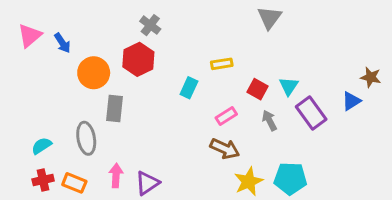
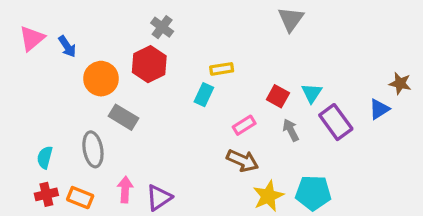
yellow rectangle: (222, 64) -> (222, 69), moved
gray rectangle: (115, 109) -> (124, 117), turned -65
cyan semicircle: (42, 146) -> (45, 157), turned -42

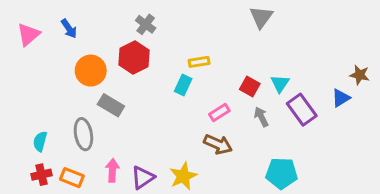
blue arrow: (67, 46) -> (69, 29), moved
yellow star: (268, 196) -> (183, 176), moved

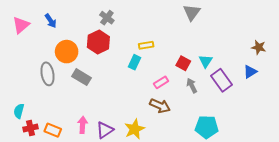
brown star: (360, 75) -> (259, 47), moved
gray ellipse: (83, 134) -> (47, 74), moved
cyan semicircle: (40, 141) -> (19, 111), moved

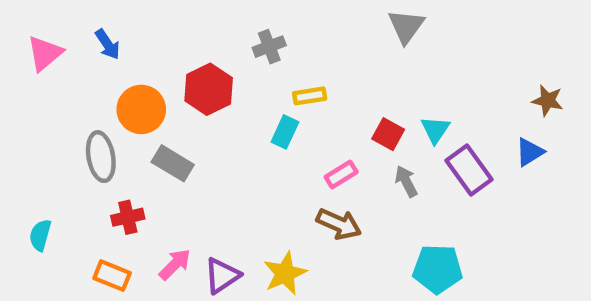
gray cross: (107, 18) -> (269, 47), moved, turned 32
pink arrow: (83, 125) -> (175, 264), turned 42
red cross: (31, 128) -> (128, 217), moved

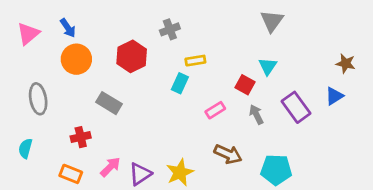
gray triangle: (406, 26) -> (272, 21), moved
orange circle: (141, 109) -> (76, 59), moved
cyan triangle: (435, 130) -> (268, 66), moved
gray ellipse: (101, 157) -> (38, 99), moved
brown arrow: (339, 224) -> (228, 154), moved

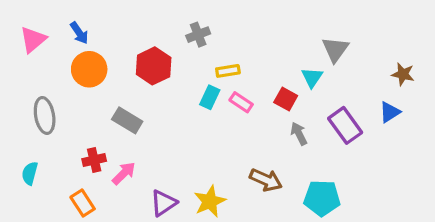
gray triangle: (272, 21) -> (335, 49), moved
pink rectangle: (215, 110) -> (241, 102), moved, turned 66
pink arrow: (110, 167) -> (124, 173), moved
orange rectangle: (71, 174) -> (83, 203), turned 35

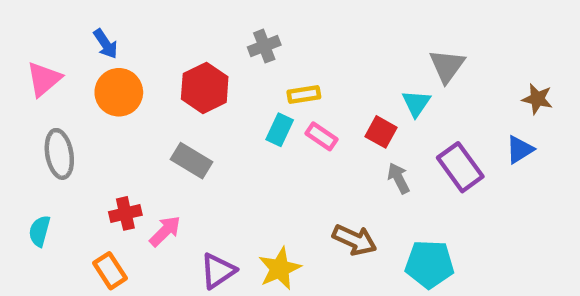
pink triangle: (33, 40) -> (44, 79), moved
gray rectangle: (127, 120) -> (192, 161), moved

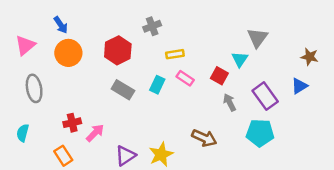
cyan rectangle: (280, 130) -> (157, 85), moved
gray rectangle: (192, 161) -> (123, 90), moved
cyan pentagon: (429, 264) -> (260, 133), moved

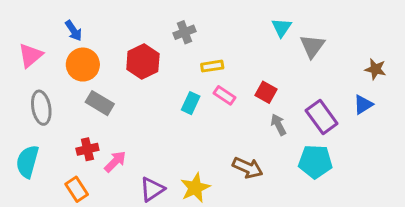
cyan triangle: (240, 59) -> (281, 28), moved
gray rectangle: (123, 90) -> (100, 103), moved
cyan semicircle: (23, 133) -> (27, 162), size x1.5

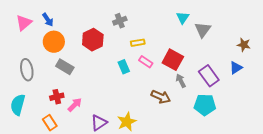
pink triangle: (30, 55) -> (24, 23), moved
red square: (266, 92) -> (173, 60), size x1.5
cyan rectangle: (191, 103) -> (124, 67), turned -48
brown arrow: (248, 168) -> (161, 97), moved

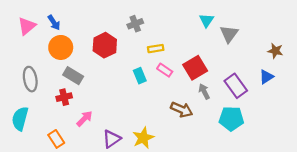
red square: (173, 60) -> (195, 68), turned 30
red cross: (57, 97) -> (64, 97), moved

